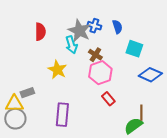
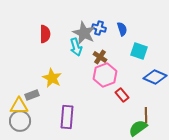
yellow star: (57, 70) -> (52, 78), moved
red rectangle: (108, 99) -> (122, 95), moved

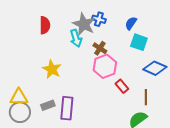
blue semicircle: (122, 29) -> (131, 23), moved, turned -128
gray rectangle: (32, 95) -> (48, 105), moved
brown line: (146, 115) -> (146, 97), moved

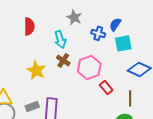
blue cross: (99, 19) -> (98, 33), moved
gray star: (84, 24) -> (74, 17), moved, size x0.7
cyan square: (139, 42) -> (123, 43), turned -30
brown cross: (100, 48) -> (63, 60), moved

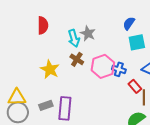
gray star: (74, 17) -> (88, 33), moved
blue cross: (98, 33) -> (119, 69), moved
red rectangle: (106, 87) -> (135, 86), moved

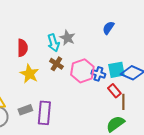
red semicircle: (43, 25) -> (22, 48), moved
cyan square: (137, 42) -> (116, 70), moved

